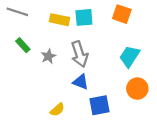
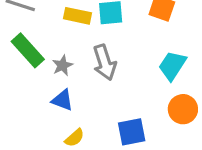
green rectangle: (23, 45) -> (28, 50), size x1.6
blue triangle: (81, 82) -> (62, 100), moved

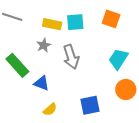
green rectangle: (28, 50) -> (17, 65), moved
gray star: (62, 65) -> (44, 45), moved

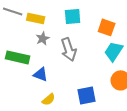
orange square: (111, 19) -> (107, 27), moved
yellow rectangle: (52, 24) -> (36, 18), moved
green rectangle: (17, 65) -> (18, 57), turned -35

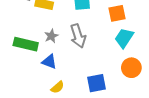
orange square: (107, 27) -> (117, 13), turned -30
gray star: (43, 38) -> (51, 36), moved

